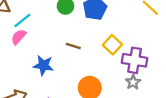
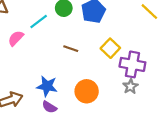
cyan line: (22, 20) -> (39, 22), moved
blue star: (43, 65) -> (47, 86), moved

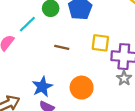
yellow square: (110, 48) -> (100, 43), turned -30
blue star: (47, 86) -> (42, 87), turned -30

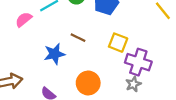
blue star: (42, 87) -> (54, 54), moved

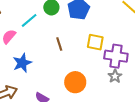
brown line: (78, 38) -> (59, 44), turned 56
blue star: (54, 54) -> (22, 63), moved

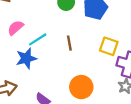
cyan line: (29, 20) -> (38, 39), moved

